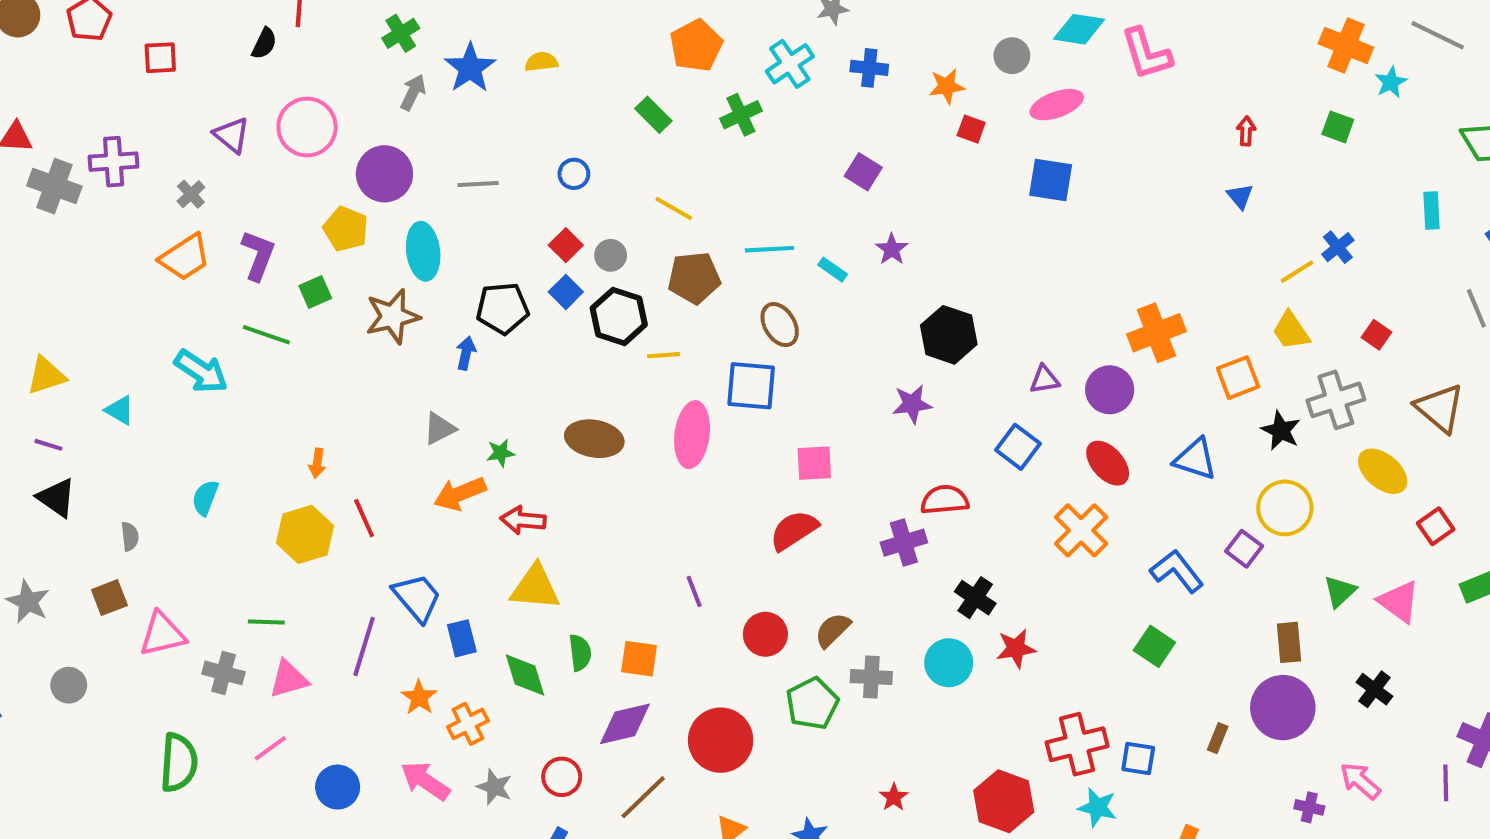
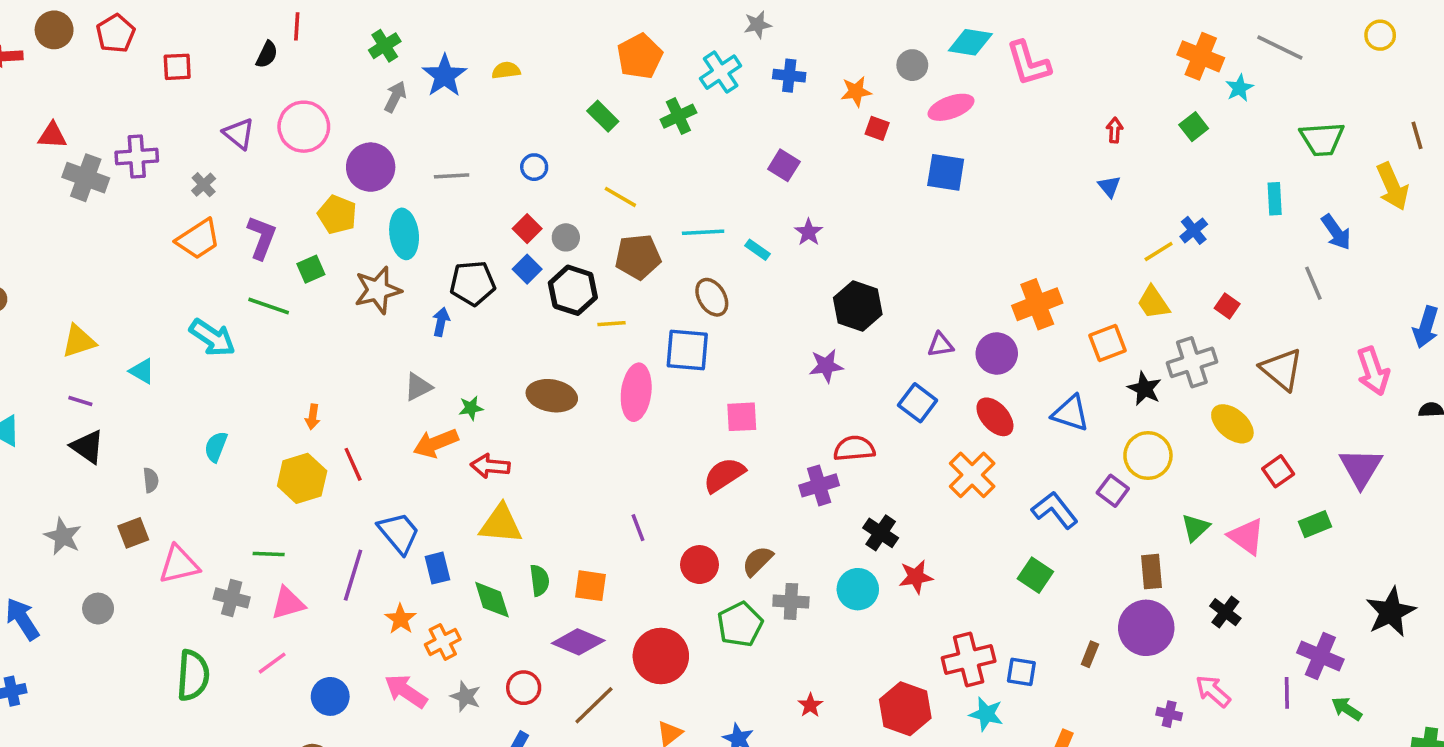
green square: (1338, 127) -> (1194, 127), turned 32
purple diamond: (625, 724) -> (578, 642), turned 36

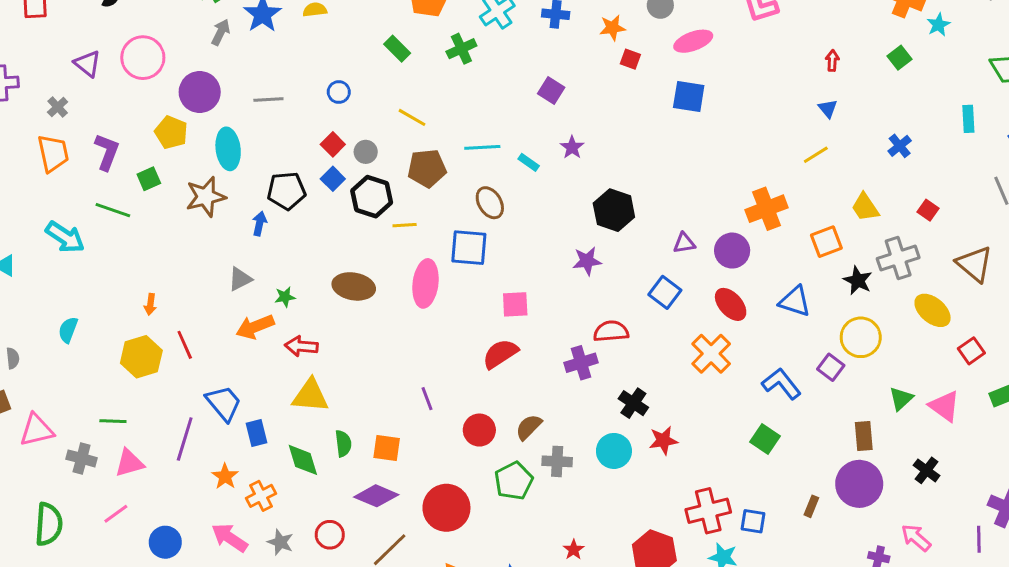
orange trapezoid: (198, 239) -> (53, 153), turned -69
yellow line: (1159, 251) -> (816, 155), moved

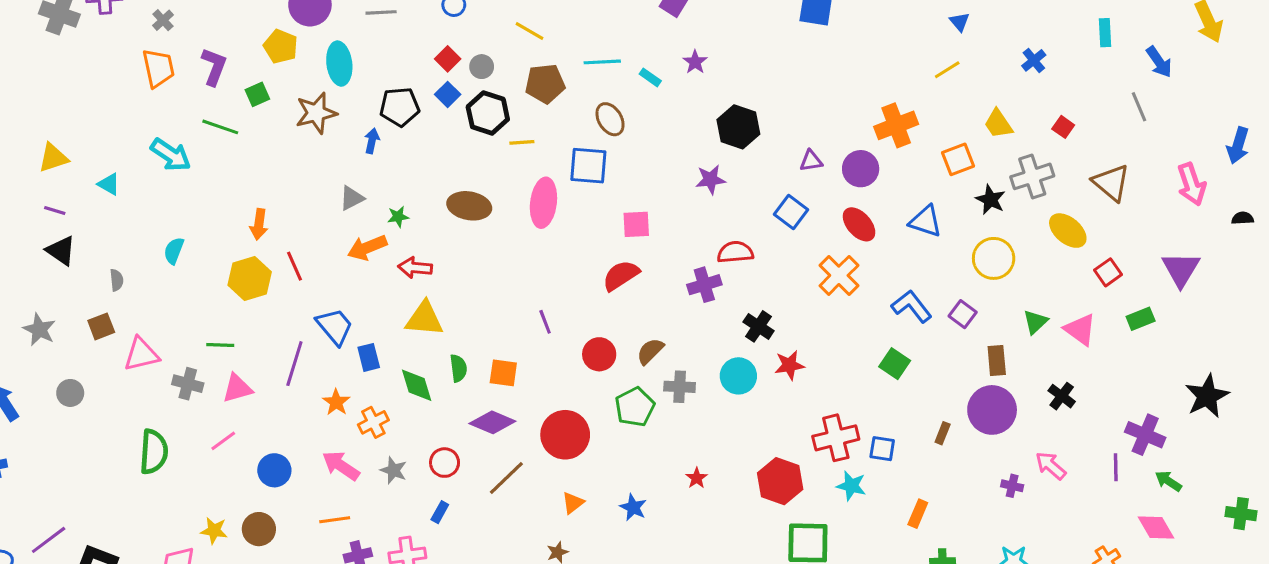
orange arrow: (150, 304) -> (259, 224), size x1.4
purple square: (831, 367) -> (963, 314), moved

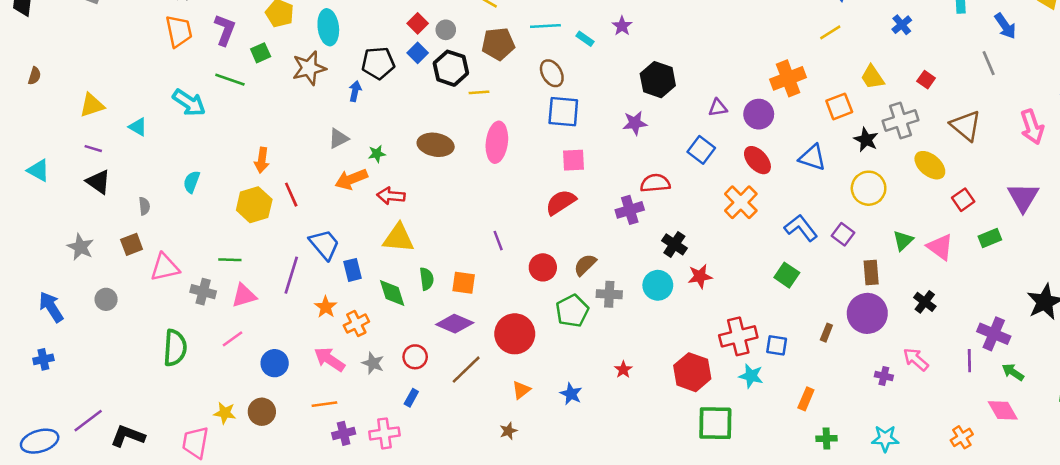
blue square: (588, 166) -> (563, 112), moved

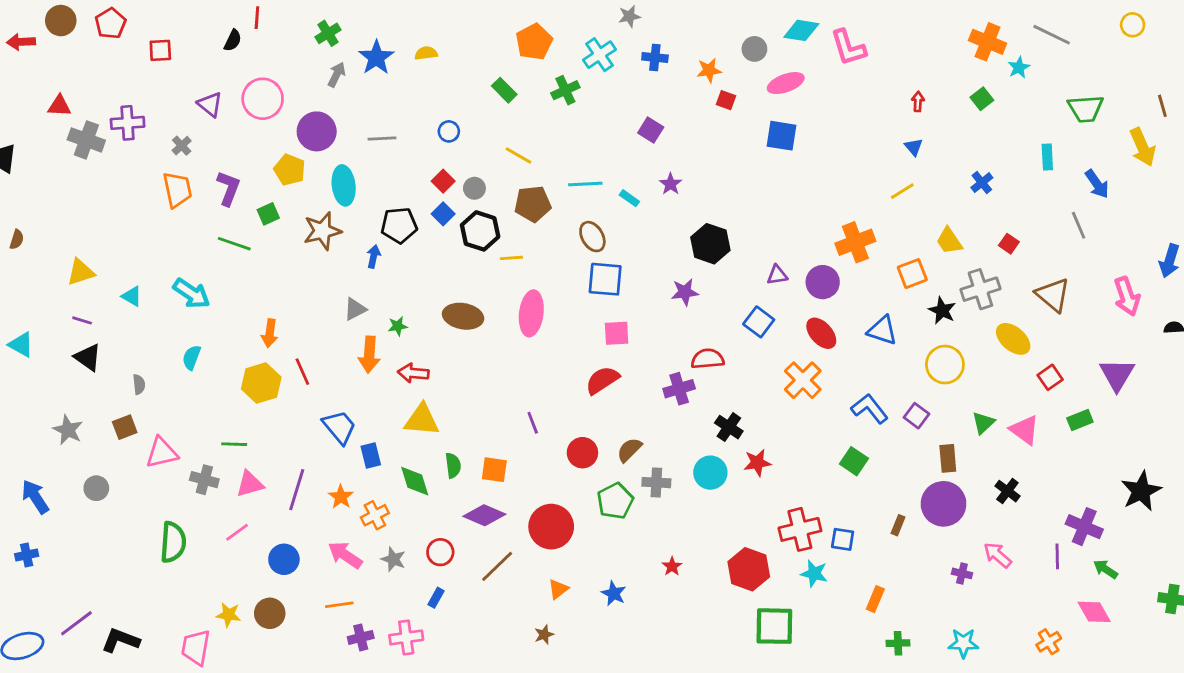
cyan arrow: (189, 103) -> (192, 293), moved
orange arrow: (351, 179) -> (369, 355), turned -64
purple line: (291, 275) -> (297, 490), moved

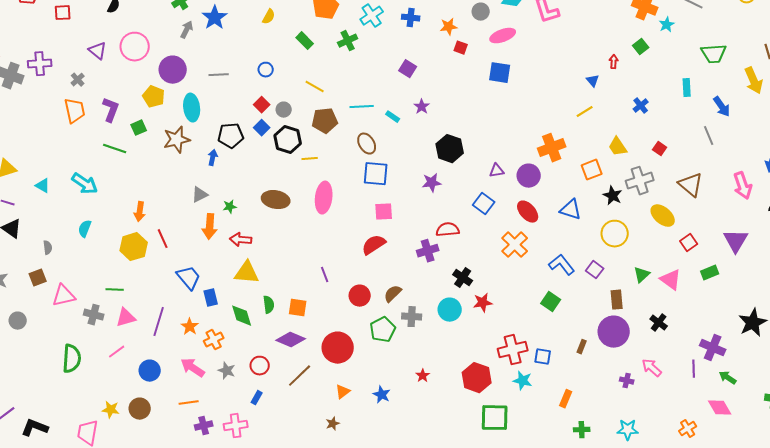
yellow semicircle: (426, 53) -> (269, 17), moved, turned 126
red arrow: (918, 102) -> (614, 62), moved

